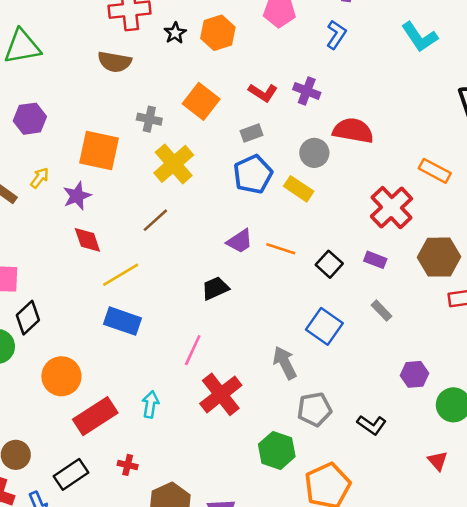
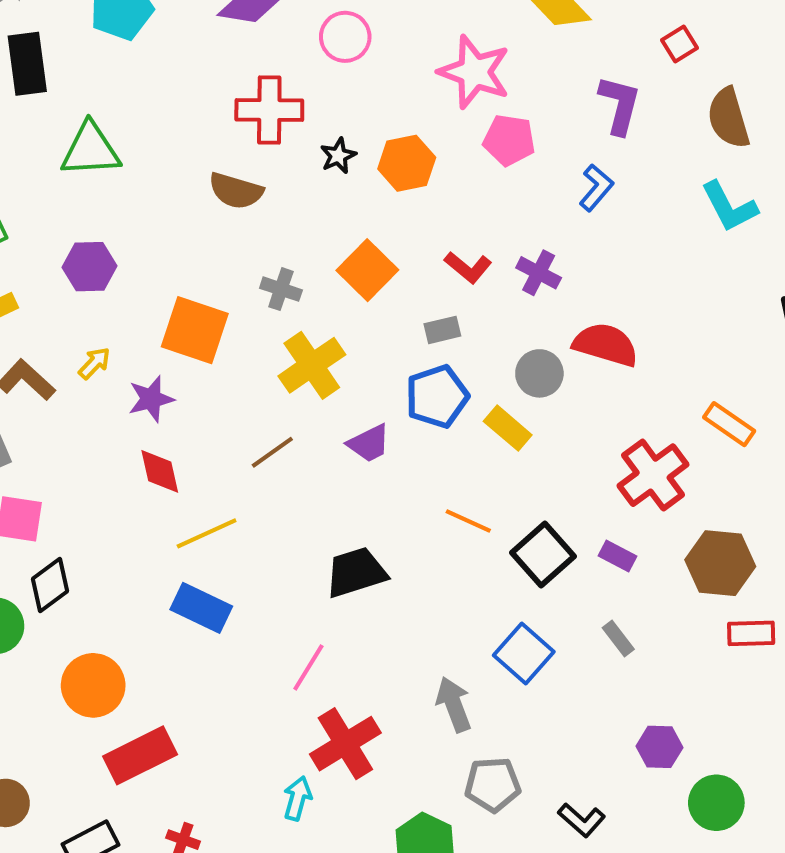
purple trapezoid: (240, 241) -> (369, 443), moved
black square: (329, 264) -> (543, 555), size x1.4
black trapezoid: (215, 288) -> (356, 572), size x1.4
cyan arrow: (150, 404) -> (297, 798), moved

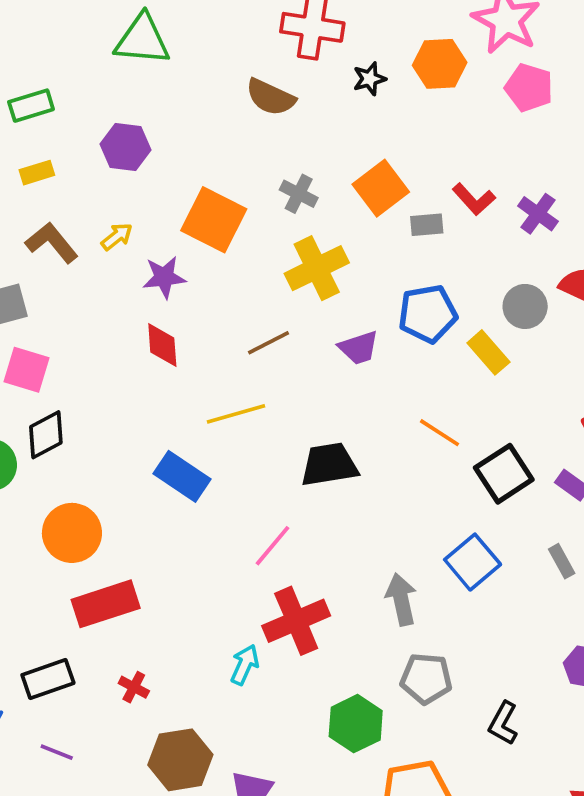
orange hexagon: (407, 163) -> (440, 64), moved
gray rectangle: (442, 330) -> (427, 225), moved
yellow line: (207, 533) -> (236, 414), moved
black L-shape: (582, 820) -> (503, 723), turned 69

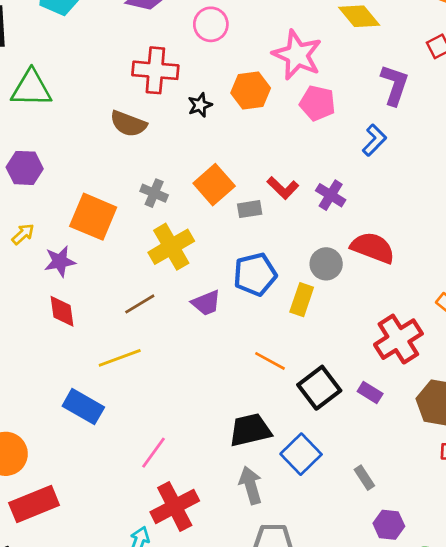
yellow rectangle: (488, 352) -> (302, 300), turned 64
black trapezoid: (329, 465) -> (250, 430), moved
gray rectangle: (562, 561) -> (364, 478), moved

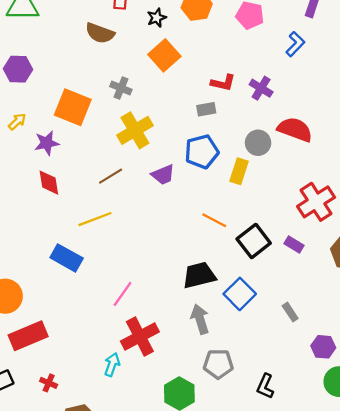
orange square: (214, 185) -> (164, 55), moved
red L-shape: (283, 188) -> (223, 83), turned -30
gray rectangle: (250, 209) -> (206, 109), moved
purple hexagon: (389, 525) -> (323, 347), moved

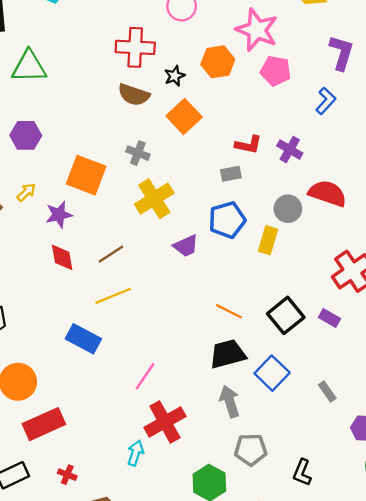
brown semicircle: (100, 33) -> (134, 95), moved
brown line: (111, 176) -> (111, 254), moved
orange line: (214, 220) -> (229, 311), moved

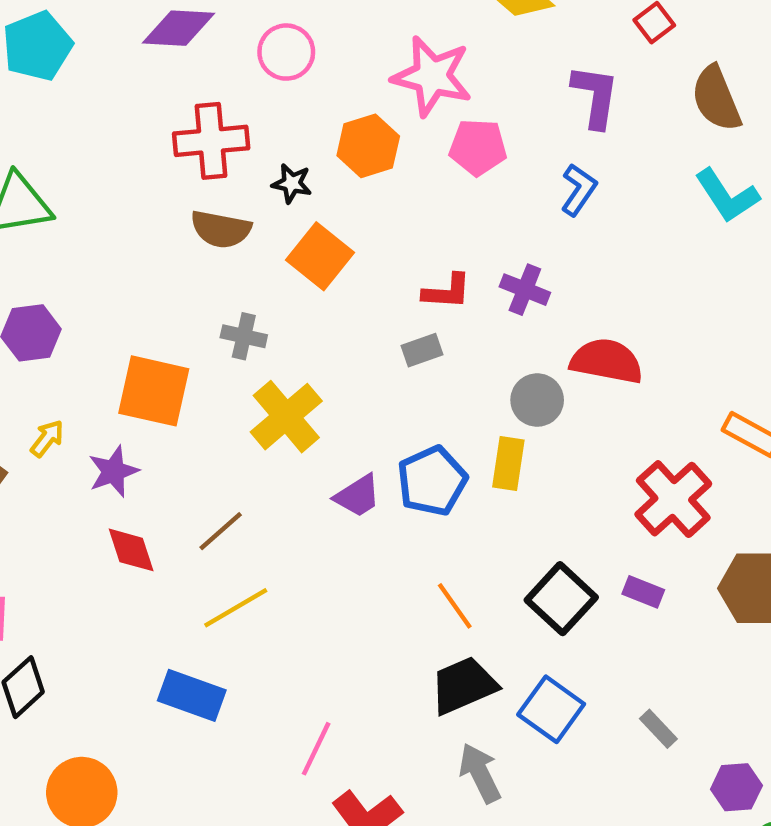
black star: (175, 76) -> (292, 183), turned -30
blue pentagon: (227, 220) -> (432, 481), moved
orange line: (229, 311) -> (455, 606), turned 36

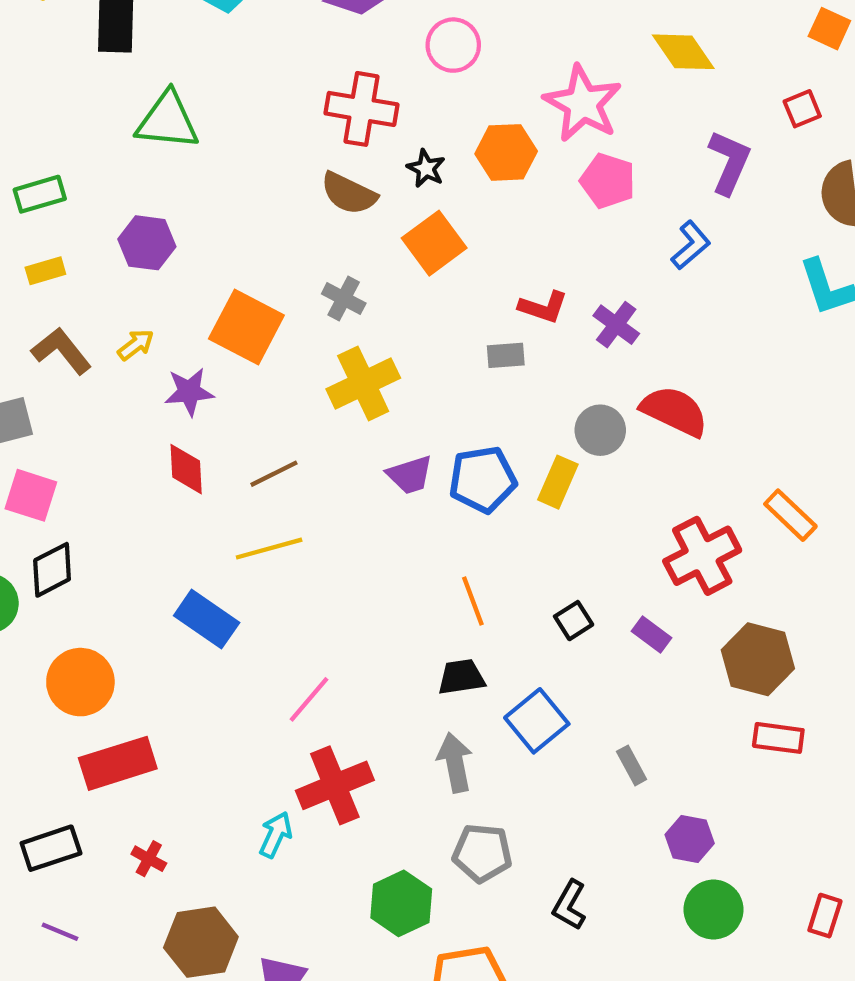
black square: (561, 599) -> (574, 621), size x0.6
black trapezoid: (464, 685) -> (461, 677), size x0.7

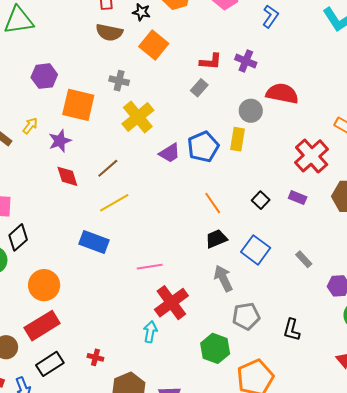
purple hexagon: (147, 243) -> (44, 76), moved
gray rectangle: (506, 355) -> (199, 88), turned -30
pink line: (309, 699) -> (150, 267), turned 55
red rectangle: (118, 763) -> (42, 326), moved

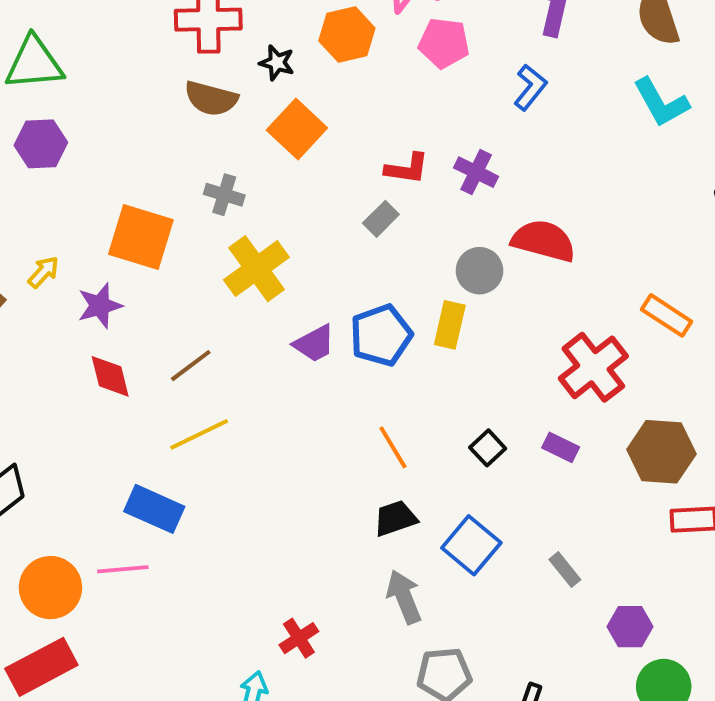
purple hexagon: (44, 76) -> (41, 144), moved
pink line: (150, 267) -> (123, 569), moved
red cross: (171, 303) -> (299, 638), size x0.6

